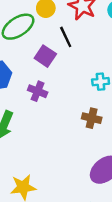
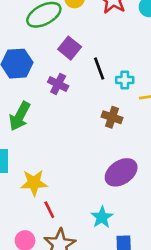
black line: (66, 37) -> (99, 69), moved

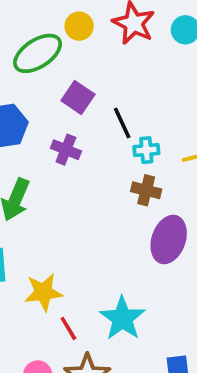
cyan cross: (125, 80) -> (146, 150), moved
purple ellipse: (121, 172) -> (169, 240), moved, turned -32
cyan star: (102, 217) -> (122, 318), moved, size x1.4

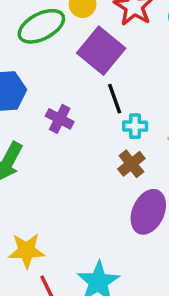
purple square: (78, 97) -> (101, 51), moved, size x1.5
brown cross: (146, 190) -> (131, 164), turned 32

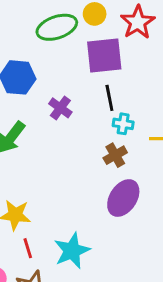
purple square: (101, 51) -> (104, 56), turned 36

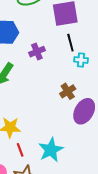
purple cross: (60, 108) -> (37, 52), turned 35
brown cross: (115, 155) -> (68, 91), moved

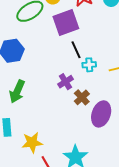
purple cross: (37, 52) -> (65, 82), moved

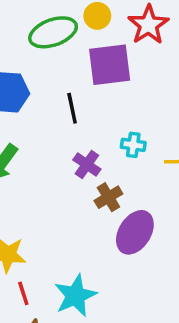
black line: (76, 50) -> (72, 108), moved
purple cross: (65, 82) -> (87, 164), turned -35

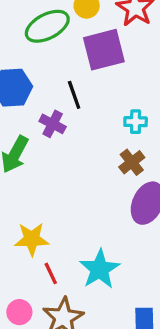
purple cross: (87, 164) -> (53, 124), moved
brown cross: (108, 197) -> (132, 162), moved

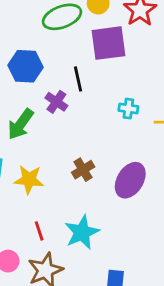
brown cross: (132, 162) -> (83, 170), moved
yellow star: (32, 239) -> (29, 180), moved

